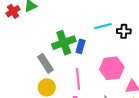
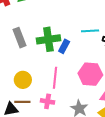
gray rectangle: (45, 63) -> (19, 38), moved

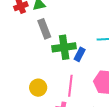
gray rectangle: (19, 38) -> (44, 29), moved

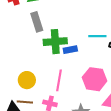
blue rectangle: (80, 54) -> (70, 50), turned 48

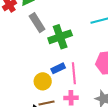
blue rectangle: (70, 50) -> (58, 68), moved

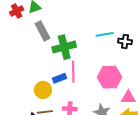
pink line: (74, 73) -> (73, 72), moved

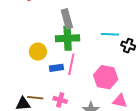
gray rectangle: (43, 31) -> (67, 19), moved
yellow circle: (43, 90) -> (38, 52), moved

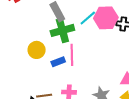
cyan line: (110, 34) -> (88, 18), moved, turned -30
pink hexagon: (106, 77) -> (106, 18), moved

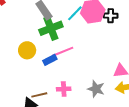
pink line: (72, 55) -> (63, 52), turned 75

